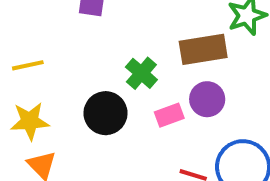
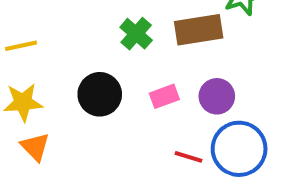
green cross: (141, 73) -> (136, 34), moved
purple circle: (207, 99) -> (217, 96), moved

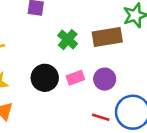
pink rectangle: (164, 96) -> (75, 78), moved
purple circle: (217, 96) -> (105, 79), moved

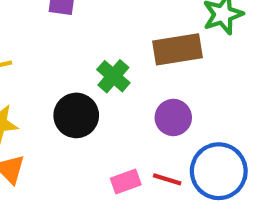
green cross: (68, 40) -> (113, 76), moved
pink rectangle: (75, 78) -> (126, 182), moved

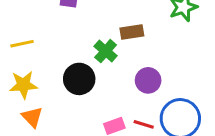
brown rectangle: (177, 49) -> (132, 32), moved, size x0.7

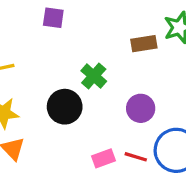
brown rectangle: (132, 32) -> (144, 44), moved

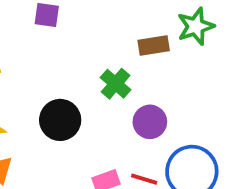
green cross: (94, 76) -> (116, 84), moved

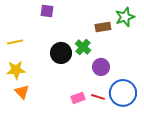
black circle: (60, 120) -> (61, 53), moved

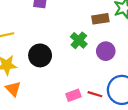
black circle: (61, 53) -> (40, 55), moved
purple circle: (101, 67) -> (106, 51), moved

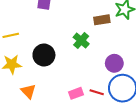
purple circle: (106, 51) -> (114, 63), moved
orange triangle: (13, 89) -> (28, 91), moved

